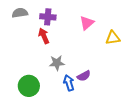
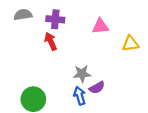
pink triangle: (87, 23) -> (100, 26), turned 35
gray star: (57, 63) -> (82, 74), moved

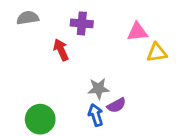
purple cross: (55, 19) -> (82, 23), moved
pink triangle: (100, 26) -> (137, 32), moved

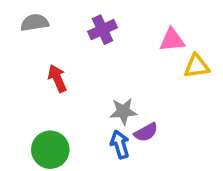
purple cross: (82, 23) -> (103, 30), turned -30
red arrow: (61, 50) -> (57, 78), moved

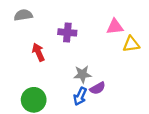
purple cross: (103, 30) -> (67, 32), moved, turned 30
blue arrow: (120, 144) -> (80, 96), turned -138

